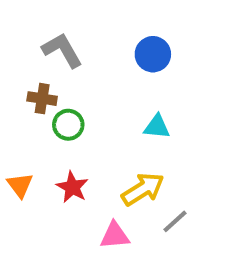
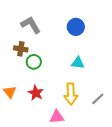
yellow arrow: (143, 189) -> (71, 94), turned 120
gray line: (175, 221) -> (98, 99), moved

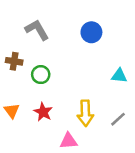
brown cross: (21, 49) -> (14, 61), moved
cyan triangle: (78, 63) -> (119, 76), moved

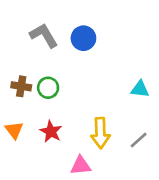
blue circle: (91, 32) -> (83, 38), moved
brown cross: (14, 61) -> (21, 86), moved

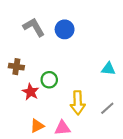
green circle: (48, 88) -> (49, 80), moved
orange triangle: (14, 130) -> (37, 126), moved, turned 40
red star: (51, 132) -> (31, 92), moved

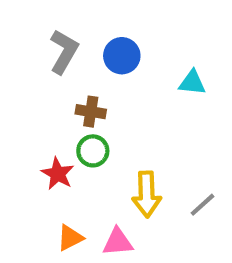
gray L-shape: (34, 27) -> (64, 52), turned 60
brown cross: (16, 67) -> (91, 112), moved
cyan triangle: (108, 69) -> (192, 83), moved

